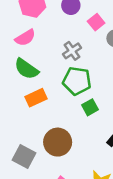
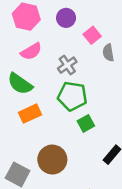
pink semicircle: (25, 38) -> (31, 51), moved

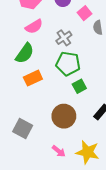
green semicircle: (20, 84) -> (25, 53), turned -90
brown circle: (52, 160) -> (64, 116), moved

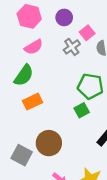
gray cross: (64, 38) -> (72, 47), moved
green pentagon: (68, 64) -> (90, 86), moved
brown circle: (64, 116) -> (49, 143), moved

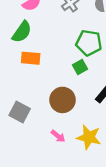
orange rectangle: (32, 102) -> (31, 58), turned 30
brown circle: (49, 143) -> (62, 100), moved

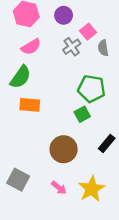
gray square: (20, 112) -> (18, 180), moved
yellow star: (89, 137) -> (92, 189), turned 30

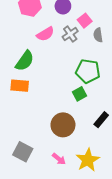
pink semicircle: (31, 47) -> (45, 34), moved
orange rectangle: (30, 105) -> (20, 86), moved

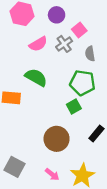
gray semicircle: (98, 35) -> (90, 54), moved
green semicircle: (25, 61) -> (36, 77), moved, turned -95

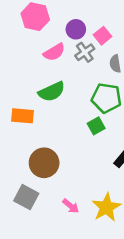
purple circle: (57, 15) -> (76, 29), moved
green semicircle: (36, 77) -> (52, 92), turned 125
brown circle: (57, 139) -> (44, 163), moved

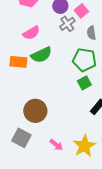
pink semicircle: (54, 52) -> (31, 33), moved
orange rectangle: (22, 116) -> (18, 62), moved
green square: (96, 126) -> (84, 83), moved

